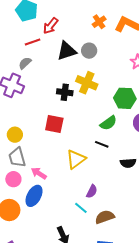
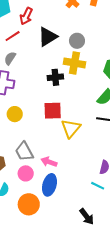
gray circle: (89, 51) -> (77, 41), moved
yellow circle: (15, 135) -> (15, 114), moved
yellow triangle: (76, 159) -> (71, 128), moved

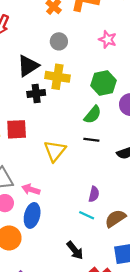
black triangle: (48, 37) -> (28, 66), moved
gray circle: (77, 41) -> (59, 41), moved
red square: (53, 111) -> (17, 129), moved

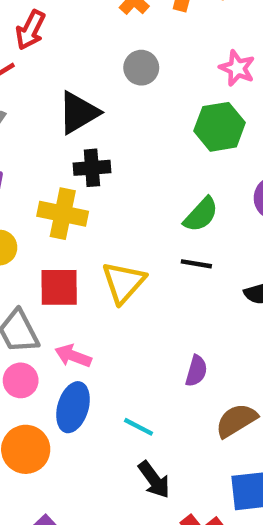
yellow cross: (57, 77) -> (63, 214), moved
green hexagon: (103, 83) -> (220, 127), moved
red square: (17, 129) -> (59, 287), moved
cyan line: (87, 215) -> (138, 427), moved

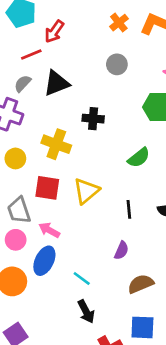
black triangle: (78, 113) -> (56, 83), moved
black cross: (92, 168) -> (93, 119), moved
black line: (196, 264) -> (129, 209), moved, turned 66

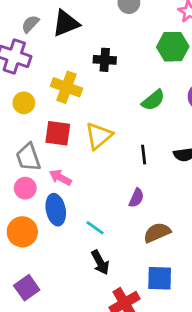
blue ellipse: (44, 261) -> (56, 210), turned -36

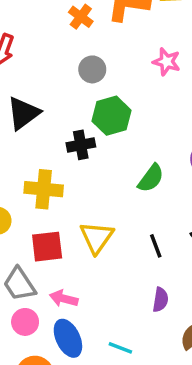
green hexagon: (173, 47) -> (112, 116), moved

